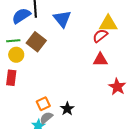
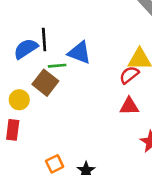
blue triangle: (62, 19) -> (79, 53), turned -30
green line: (13, 41) -> (57, 66), moved

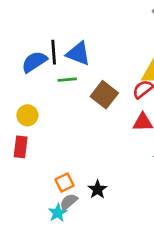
blue triangle: (79, 53) -> (78, 54), moved
brown square: (45, 83) -> (104, 95), moved

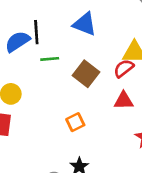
blue triangle: (78, 54) -> (85, 24), moved
orange square: (65, 183) -> (75, 122), moved

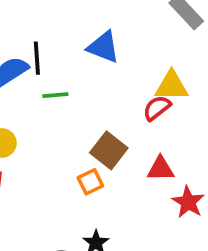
brown square: (86, 74) -> (109, 150), moved
red triangle: (124, 101) -> (160, 169), moved

